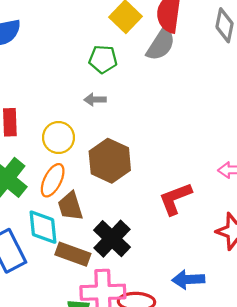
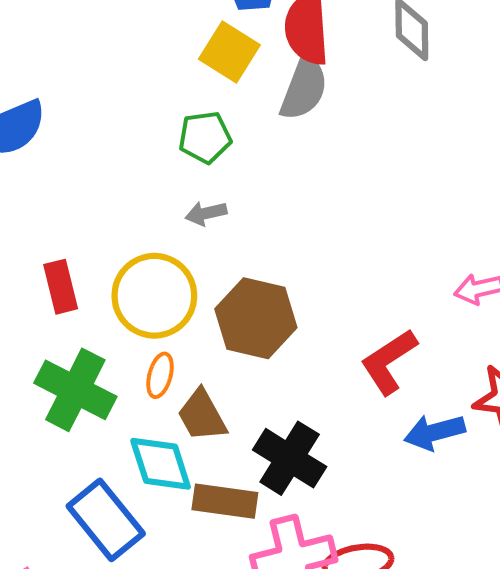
yellow circle: (59, 137) -> (154, 296), size x1.4
orange ellipse: (53, 180) -> (160, 375), size x0.7
blue arrow: (188, 280) -> (435, 432), moved

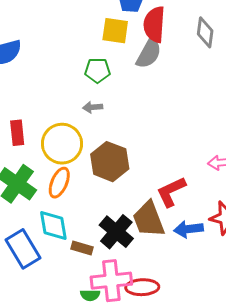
yellow square: (229, 52) -> (115, 31), turned -32
orange ellipse: (160, 375) -> (59, 183), size x1.4
brown trapezoid: (202, 415) -> (149, 219), moved, size x1.4
brown rectangle: (225, 501) -> (82, 248), size x0.7

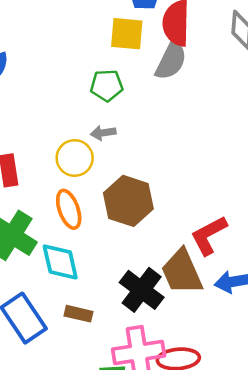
yellow circle: (62, 144) -> (75, 158), moved, size x0.7
orange ellipse: (59, 183) -> (69, 209), moved, turned -40
cyan diamond: (53, 225) -> (60, 262), moved
brown rectangle: (82, 248) -> (79, 314), moved

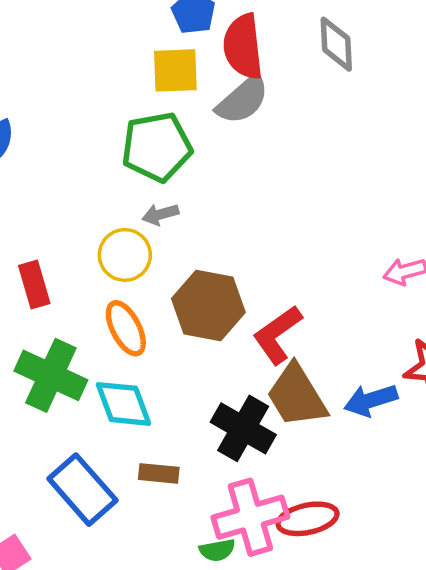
gray semicircle: (171, 60) -> (243, 100), turned 30
green pentagon: (107, 85) -> (157, 147), size x1.5
red L-shape: (209, 235) -> (277, 335), moved

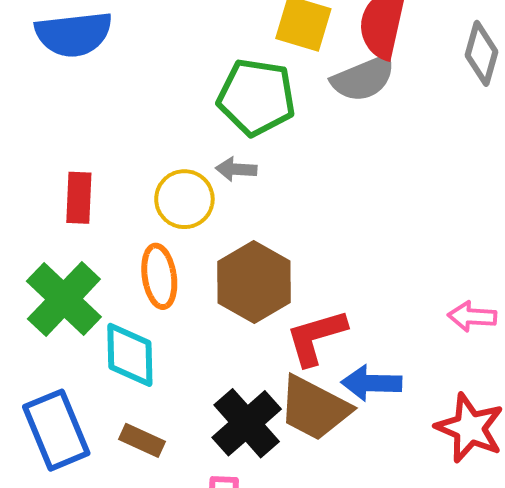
brown trapezoid: (297, 396) -> (314, 408), turned -50
blue arrow: (371, 400) -> (371, 383), moved

